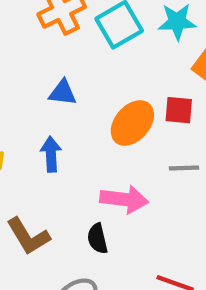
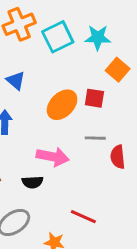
blue triangle: (63, 93) -> (16, 80), turned 30
black semicircle: (98, 239) -> (32, 182), turned -84

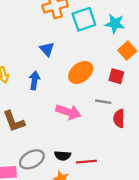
red square: (94, 98) -> (116, 76), moved
black semicircle: (32, 182) -> (63, 156), moved
red line: (83, 217) -> (86, 162), turned -36

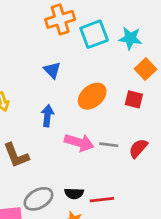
blue arrow: (34, 80) -> (47, 116), moved
gray line: (103, 102) -> (109, 145), moved
red semicircle: (119, 118) -> (138, 148), turned 42

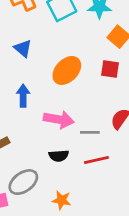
gray line: (109, 145) -> (90, 132), moved
black semicircle: (74, 193) -> (59, 156), moved
red line: (102, 200) -> (96, 160), moved

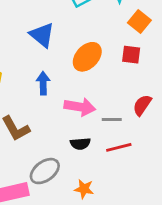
blue triangle: (23, 48) -> (42, 35), size x1.4

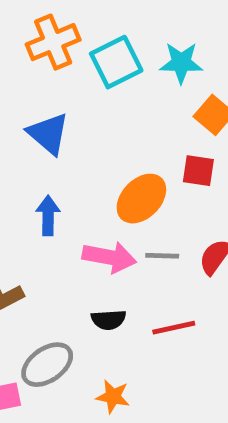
orange ellipse: (87, 57) -> (141, 199), moved
gray line: (112, 119) -> (162, 256), moved

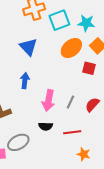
orange ellipse: (141, 199) -> (71, 48), moved
gray line: (162, 256) -> (70, 102), turned -72
pink arrow: (109, 257) -> (48, 100), turned 85
orange star: (113, 397) -> (84, 154), moved

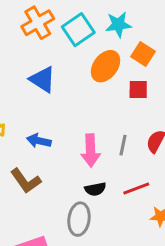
blue arrow: (25, 81) -> (39, 141), moved, turned -70
gray ellipse: (18, 142) -> (79, 219), moved, turned -40

